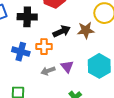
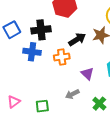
blue cross: (21, 52) -> (32, 52), moved
gray arrow: (48, 71) -> (72, 94), moved

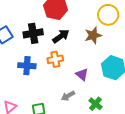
black arrow: (77, 39) -> (61, 36), moved
blue cross: (32, 52) -> (27, 66), moved

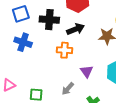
blue cross: (27, 66) -> (23, 42), moved
gray arrow: (68, 96) -> (68, 89), turned -32

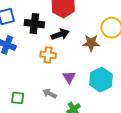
gray arrow: (68, 89) -> (50, 93), turned 72

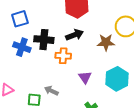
black cross: (34, 24) -> (44, 40), moved
gray arrow: (50, 93) -> (51, 91), moved

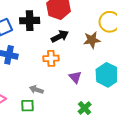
black cross: (44, 40) -> (30, 21), moved
gray arrow: (51, 91) -> (36, 90), moved

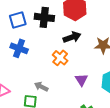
orange cross: (51, 58) -> (60, 58), turned 35

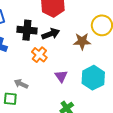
black cross: (44, 17) -> (27, 30), moved

